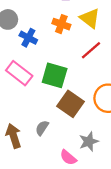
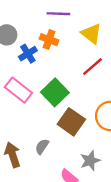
orange cross: (61, 24) -> (49, 40), moved
blue cross: (28, 38) -> (28, 54), turned 30
green square: (55, 75) -> (55, 92), turned 30

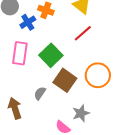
pink rectangle: (18, 90) -> (20, 53), turned 60
gray semicircle: (42, 147) -> (40, 93), moved

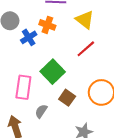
pink rectangle: (20, 53) -> (23, 87), moved
brown square: (65, 80) -> (67, 98), size x0.7

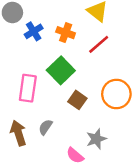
orange cross: (47, 25) -> (66, 33), moved
gray semicircle: (41, 111) -> (45, 127), moved

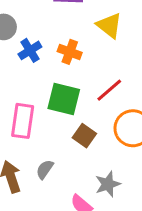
red line: (99, 44) -> (109, 90), moved
green square: (61, 70) -> (64, 99), turned -32

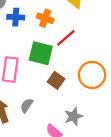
blue cross: (30, 50) -> (16, 17), turned 35
red line: (109, 90) -> (66, 38), moved

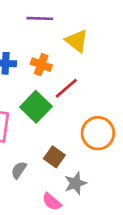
green square: (41, 53) -> (36, 107), turned 30
brown square: (56, 80) -> (54, 157), moved

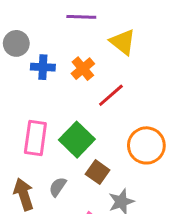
orange cross: (41, 65) -> (83, 69), turned 30
green square: (36, 107) -> (77, 140), moved

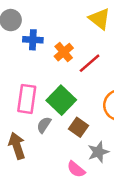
orange cross: (83, 69) -> (64, 52), moved
gray semicircle: (58, 187) -> (44, 125), moved

